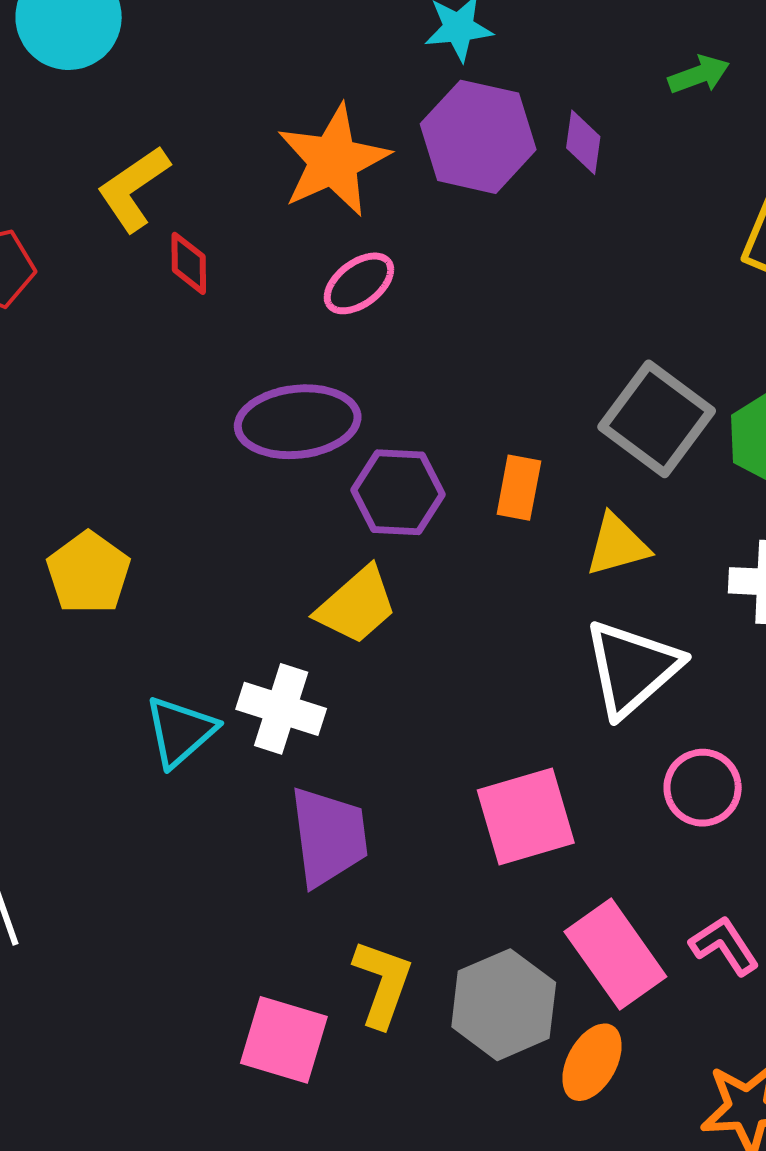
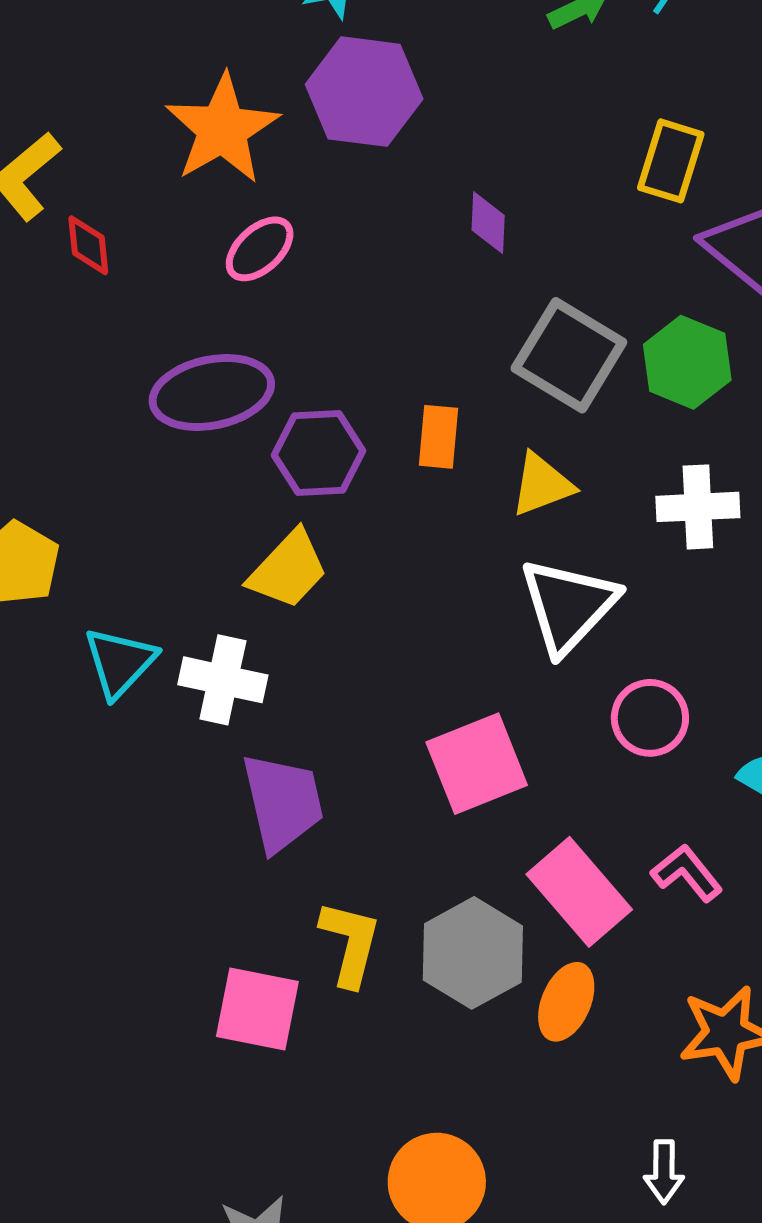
purple diamond: (583, 142) -> (488, 223), moved
cyan triangle: (180, 731) -> (120, 662), moved

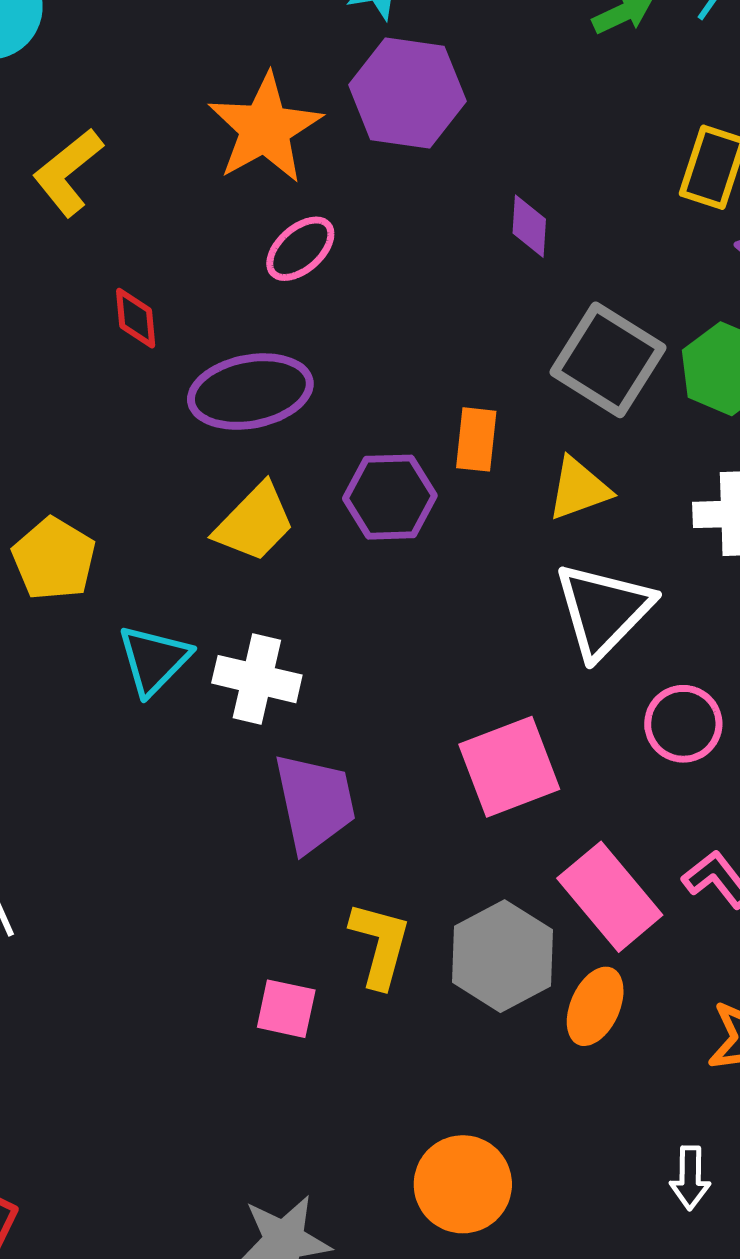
red diamond: (88, 245) -> (136, 318), moved
purple hexagon: (319, 453) -> (390, 497), moved
yellow trapezoid: (288, 570) -> (255, 523), moved
pink square: (257, 1009) -> (286, 1009), size x0.7

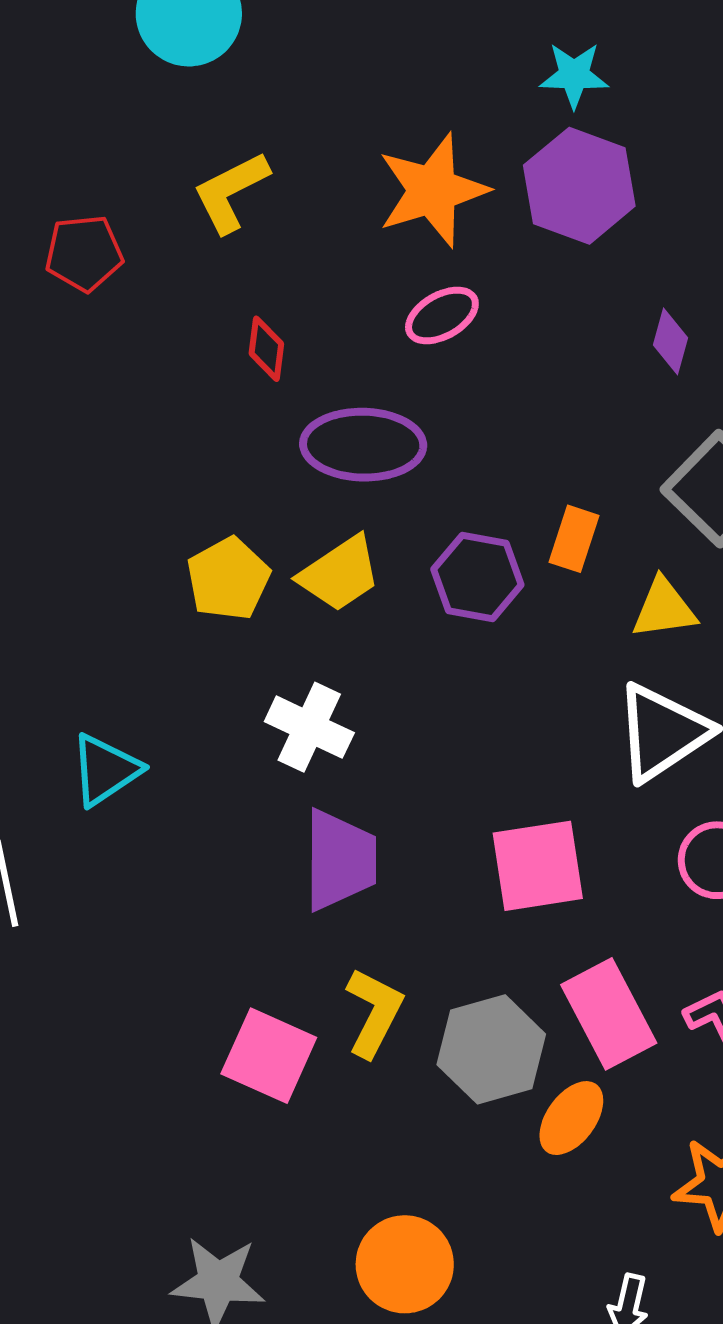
yellow pentagon: (54, 559) -> (228, 579), moved
cyan triangle: (154, 660) -> (105, 770), moved
pink square: (286, 1009) -> (269, 1056), size x1.5

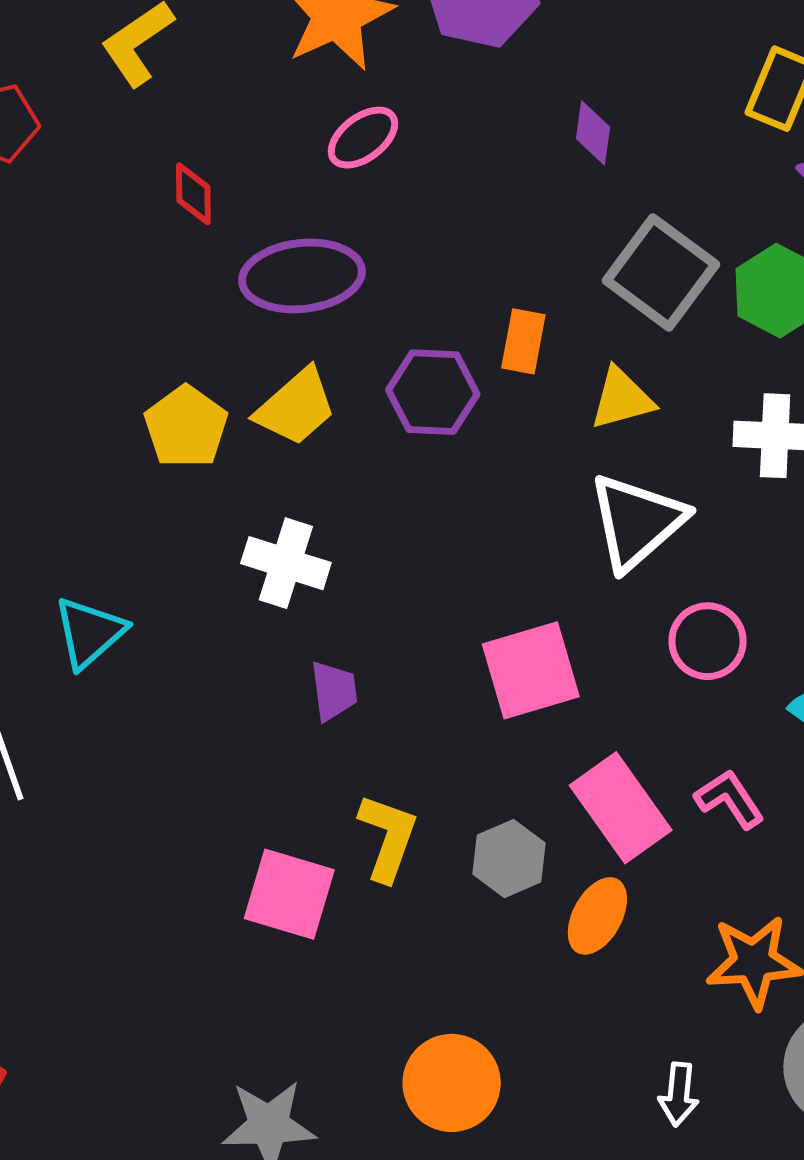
purple trapezoid: (340, 860) -> (334, 691), size x0.6
gray hexagon: (491, 1049) -> (509, 859), size x0.7

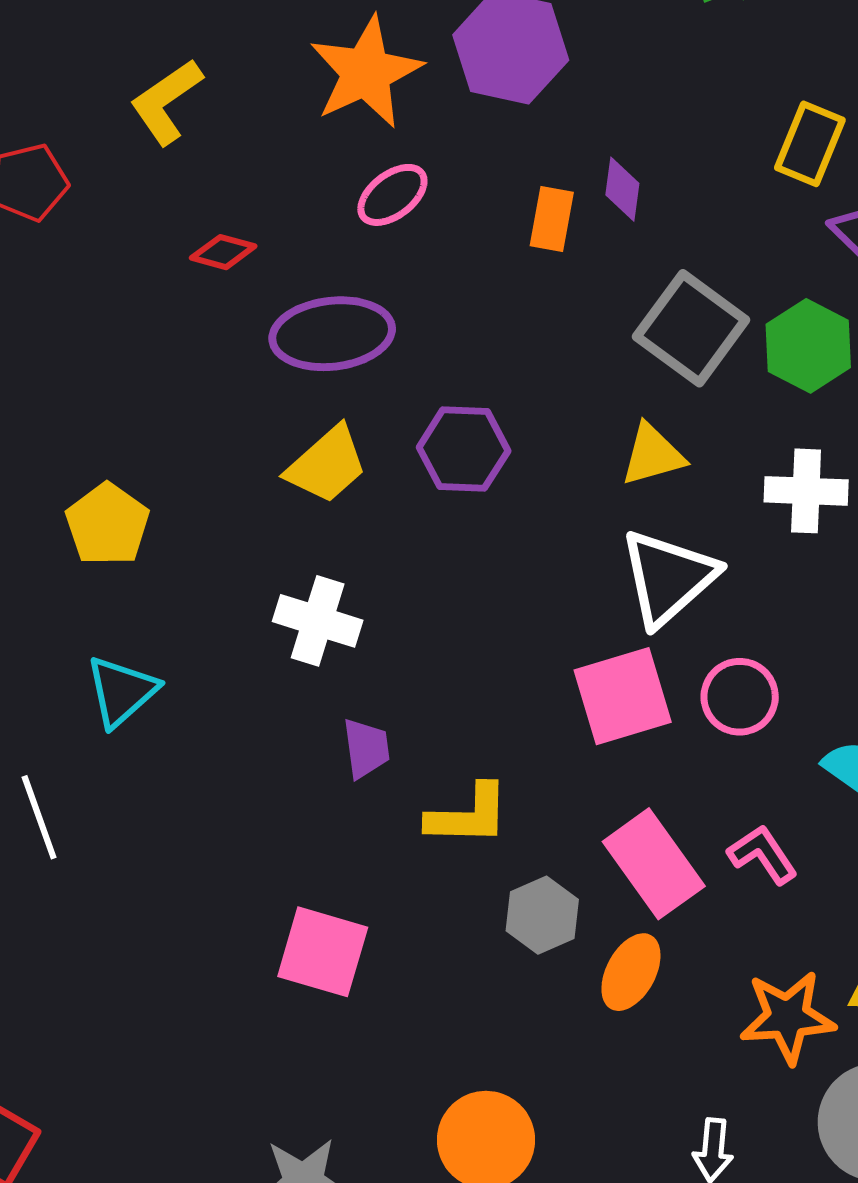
red diamond: (193, 194) -> (223, 252), turned -74
orange rectangle: (523, 341) -> (552, 219), moved
yellow pentagon: (186, 427) -> (107, 524), moved
pink square: (531, 670) -> (623, 696), moved
yellow L-shape: (388, 837) -> (468, 815), moved, turned 72

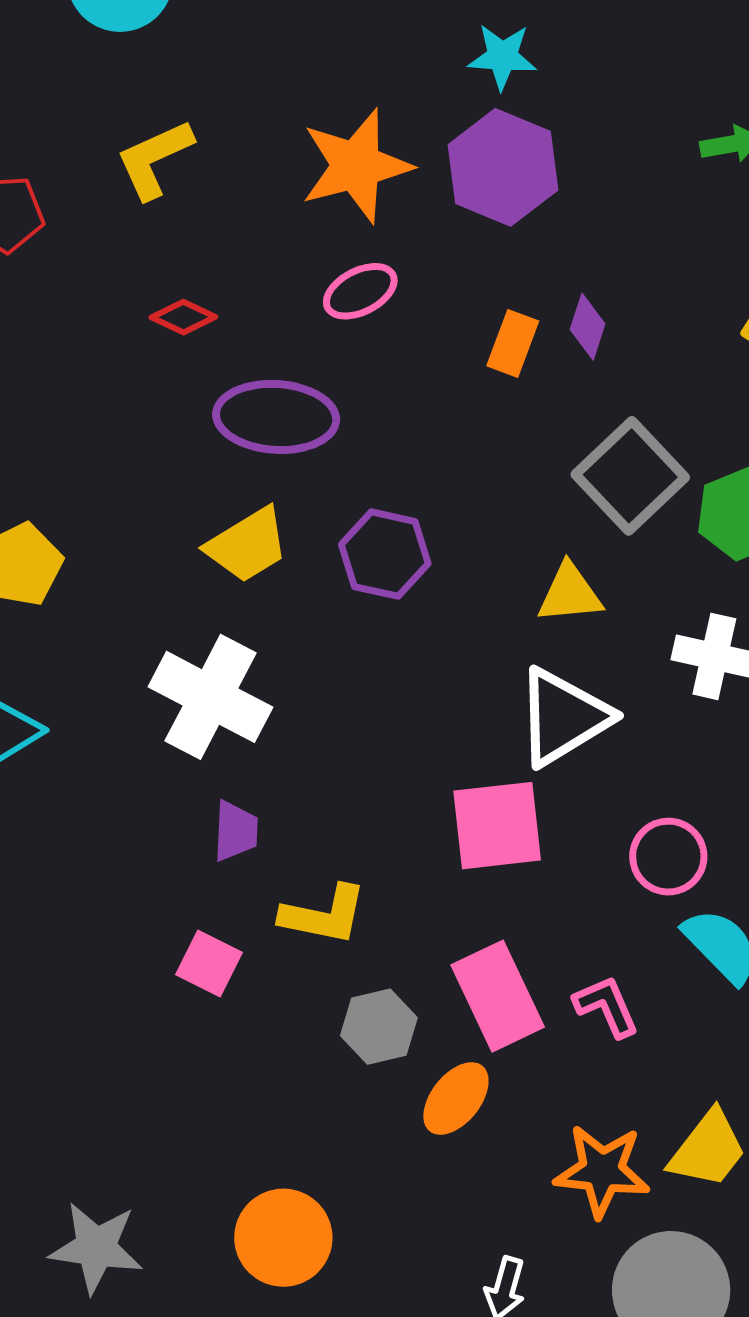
white cross: (318, 621) -> (210, 697), size x1.4
pink circle: (740, 697) -> (668, 857), moved
pink square: (323, 952) -> (209, 963), moved, size x0.7

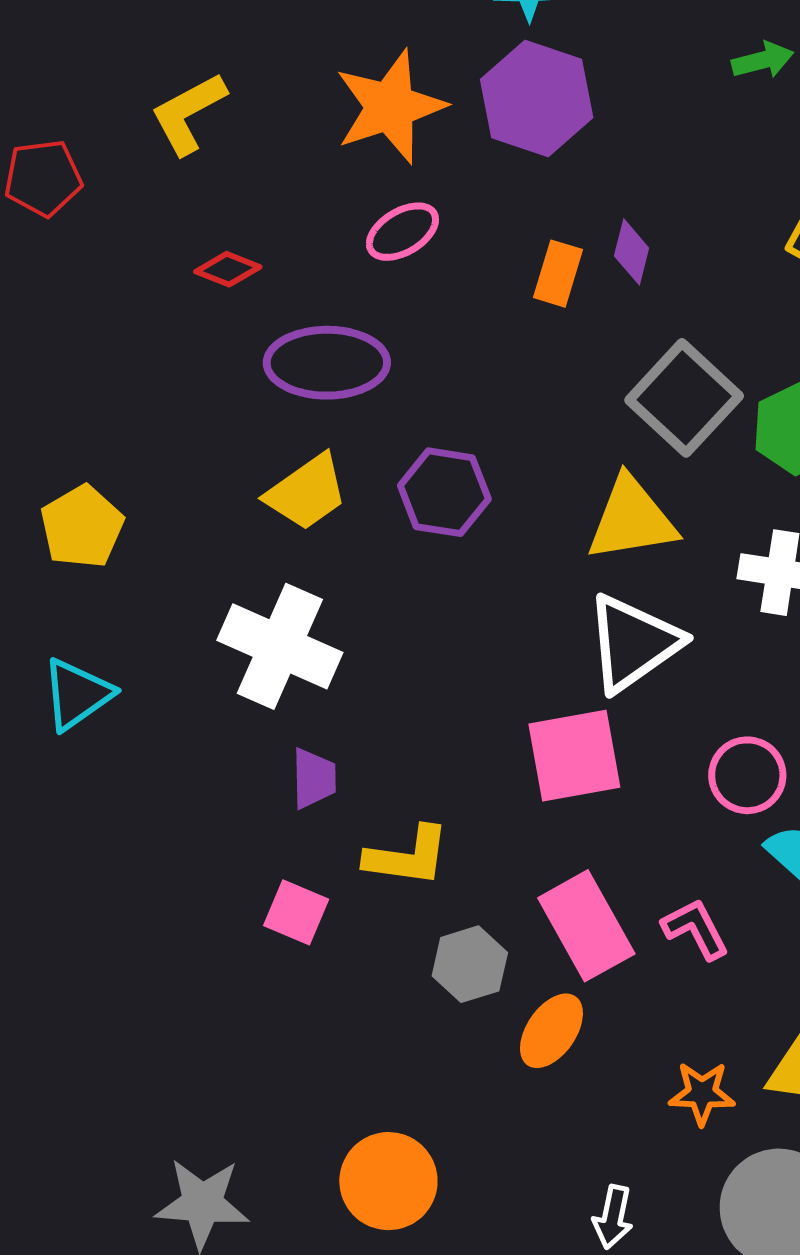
yellow triangle: (570, 593) -> (632, 519), size x1.4
orange star: (602, 1171) -> (702, 1093), size x0.7

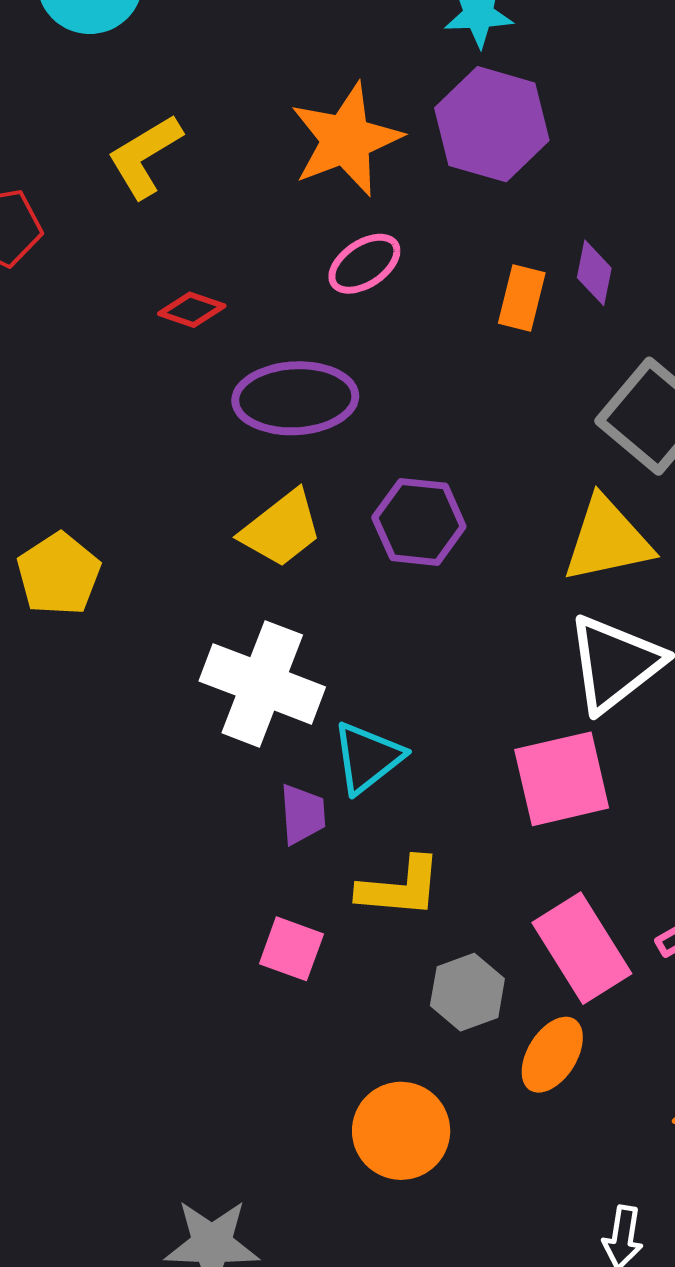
cyan triangle: (77, 694) -> (368, 758), moved
orange circle: (388, 1181) -> (401, 1131), moved

